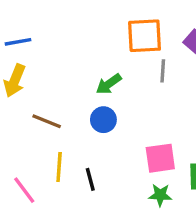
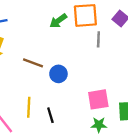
green arrow: (109, 84) -> (58, 21), moved
brown line: (47, 121) -> (33, 63), moved

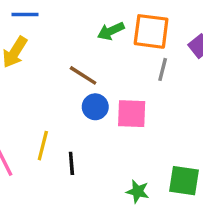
brown line: (33, 63) -> (83, 75), moved
pink square: (98, 99) -> (132, 114), moved

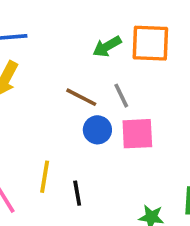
gray line: (163, 69) -> (121, 96), moved, turned -35

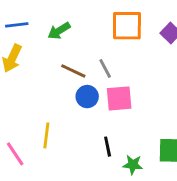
green arrow: (107, 47) -> (59, 31), moved
black line: (77, 193) -> (108, 147), moved

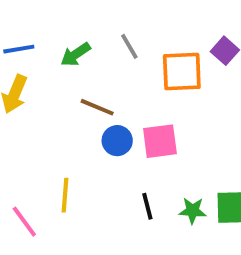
orange square: (127, 26) -> (182, 72), moved
gray line: (105, 68) -> (129, 46), moved
green star: (133, 165) -> (193, 211), moved

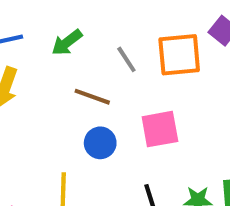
gray line: (129, 46) -> (126, 59), moved
blue circle: (117, 141) -> (100, 143), moved

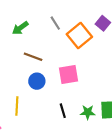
orange square: (179, 55) -> (79, 36), turned -35
gray line: (126, 59) -> (55, 23), moved

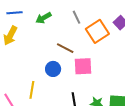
brown line: (33, 57) -> (65, 48), moved

